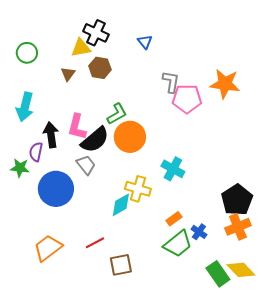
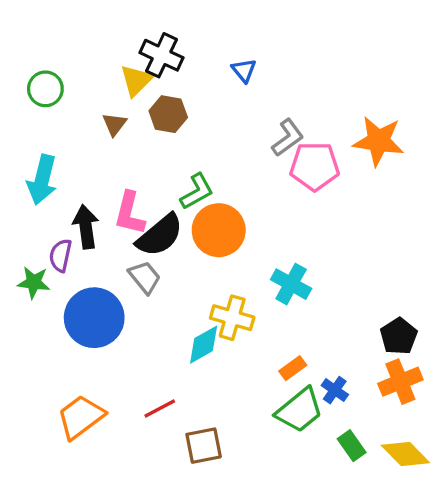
yellow triangle: (81, 48) -> (136, 80), turned -35
gray L-shape: (171, 82) -> (288, 138), turned 45
black pentagon: (237, 200) -> (399, 336), size x0.7
green rectangle: (218, 274) -> (352, 446), moved, size x0.7

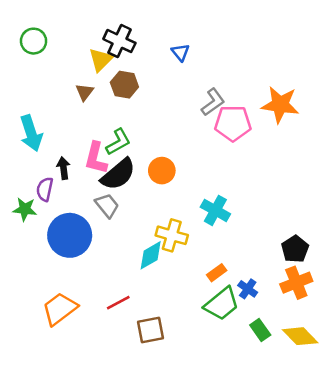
green circle: (45, 89) -> (34, 41), moved
cyan arrow: (42, 180) -> (31, 133), turned -32
green L-shape: (197, 191) -> (118, 142), moved
black arrow: (86, 227) -> (63, 168), size x0.7
orange circle: (219, 230) -> (162, 171), size x0.7

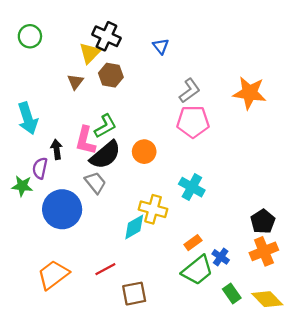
pink pentagon: (233, 123) -> (193, 122), moved

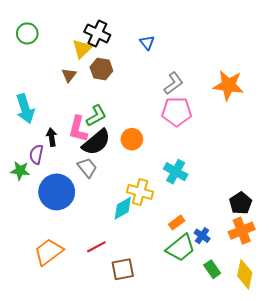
yellow diamond: (267, 299) -> (245, 274), turned 56

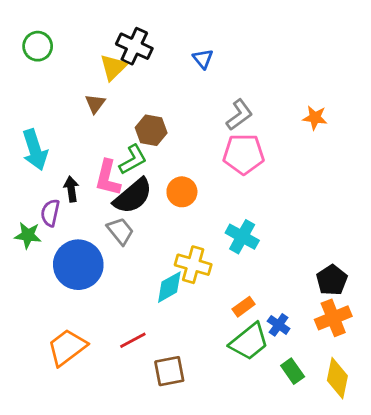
brown hexagon: (101, 69) -> (151, 130), moved
orange star: (228, 85) -> (315, 118), size x0.6

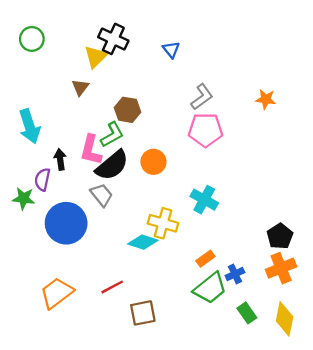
cyan diamond: (169, 287) -> (143, 242), turned 48
blue cross: (279, 325) -> (235, 274), turned 30

